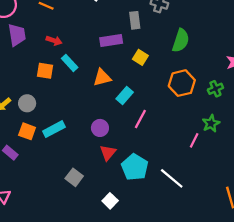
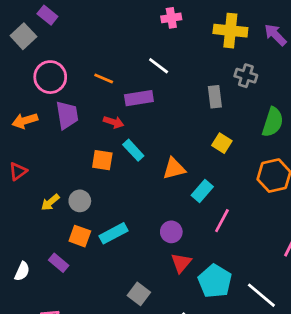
purple rectangle: (111, 40) -> (139, 98), moved

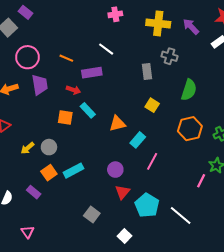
orange square: (80, 236) -> (49, 173), turned 35

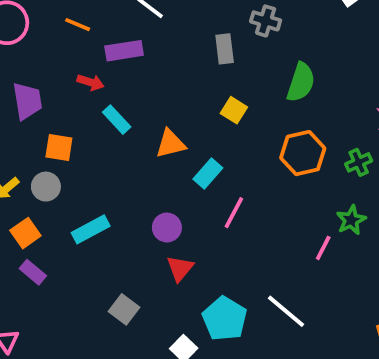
purple trapezoid: (40, 85) -> (27, 101), moved
orange square: (65, 117) -> (59, 147), moved
orange square: (49, 173) -> (25, 233), moved
purple rectangle: (34, 192) -> (33, 272), moved
cyan pentagon: (147, 205) -> (225, 319), moved

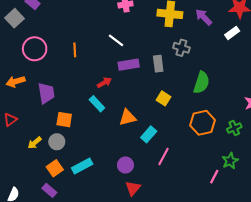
orange line: (78, 25) -> (75, 50), turned 64
purple rectangle: (124, 51) -> (129, 65), moved
red arrow: (91, 82) -> (104, 83), moved, turned -48
orange square: (25, 233) -> (55, 168), moved

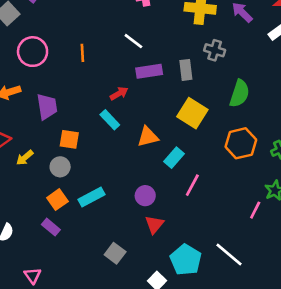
yellow square: (163, 98) -> (192, 113), size x1.6
yellow arrow: (35, 143) -> (25, 158), moved

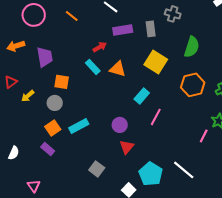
orange line: (82, 53) -> (72, 16), turned -48
orange triangle: (148, 137) -> (118, 69), moved, turned 30

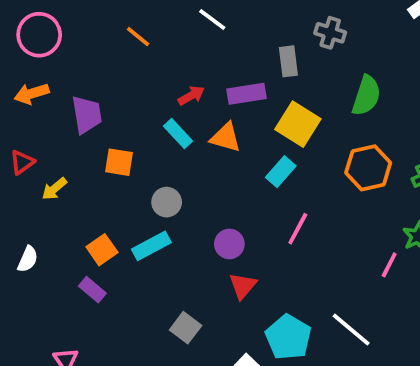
pink circle: (34, 15) -> (39, 35), moved
purple rectangle: (123, 30) -> (246, 94), moved
cyan rectangle: (142, 96) -> (281, 172), moved
gray circle: (55, 103) -> (167, 202), moved
white semicircle: (14, 153) -> (28, 259), moved

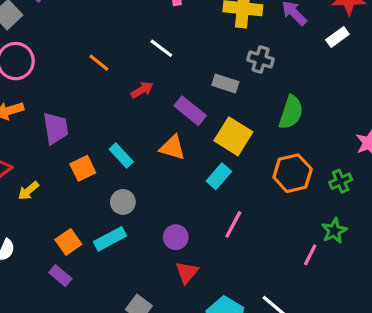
gray rectangle: (288, 61) -> (225, 83), turned -65
purple rectangle: (246, 94) -> (190, 111), turned 48
red arrow: (191, 96) -> (142, 90), moved
cyan rectangle: (178, 134) -> (121, 156), moved
orange square: (119, 162) -> (83, 168), turned -35

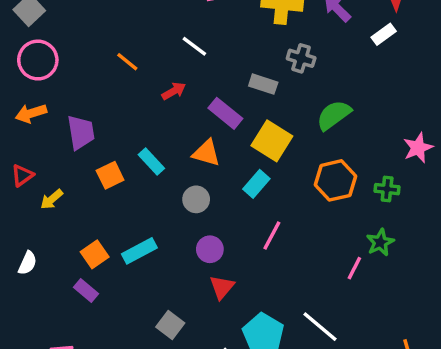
green semicircle: (291, 112) -> (334, 115), turned -144
green cross: (341, 181) -> (387, 189), turned 30
gray circle: (123, 202) -> (196, 199), moved

